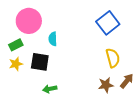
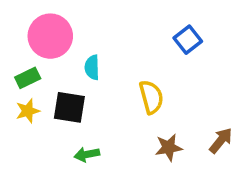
blue square: (108, 23) -> (188, 40), size x0.7
yellow semicircle: (113, 58) -> (151, 97), moved
brown star: (106, 85) -> (169, 147), moved

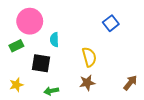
yellow star: (28, 111) -> (16, 85), moved
brown star: (169, 147) -> (87, 83), moved

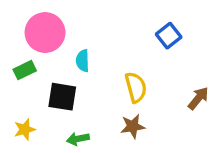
brown arrow: (130, 83) -> (198, 98), moved

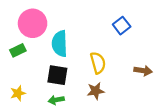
cyan semicircle: (83, 61) -> (60, 44), size x1.6
black square: (62, 97) -> (57, 75), moved
brown arrow: (198, 98) -> (143, 71), turned 60

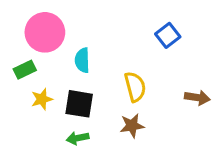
cyan semicircle: (60, 44) -> (82, 60), size x0.7
yellow star: (18, 93) -> (42, 99), moved

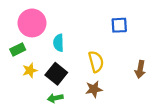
blue square: (168, 35) -> (119, 25), turned 35
brown arrow: (197, 98) -> (140, 69), turned 91
black square: (79, 104) -> (56, 74), turned 30

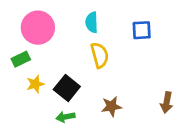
cyan semicircle: (59, 43) -> (92, 22), moved
yellow semicircle: (96, 62) -> (100, 55), moved
brown arrow: (140, 69) -> (167, 102), moved

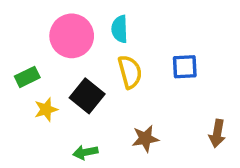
pink circle: (38, 28) -> (72, 36), moved
blue square: (142, 30) -> (185, 67), moved
black square: (67, 88) -> (87, 96), moved

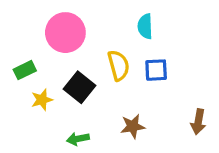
cyan semicircle: (120, 29) -> (145, 26), moved
blue square: (185, 67) -> (156, 70), moved

